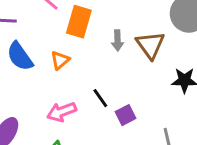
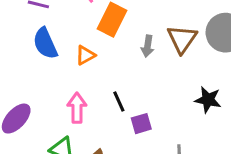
brown triangle: (150, 45) -> (182, 39), moved
pink arrow: (62, 112) -> (77, 108), turned 100

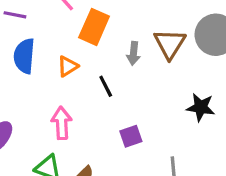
blue semicircle: (45, 43) -> (24, 56), turned 32
black line: (119, 101) -> (106, 86), moved

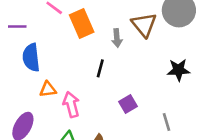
orange rectangle: (94, 27) -> (82, 23), turned -36
orange triangle: (68, 66) -> (48, 89), moved, turned 36
black line: (106, 86) -> (100, 68), turned 54

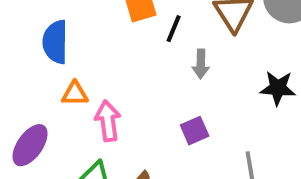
gray arrow: (117, 38) -> (201, 64), moved
black line: (100, 68) -> (174, 29), moved

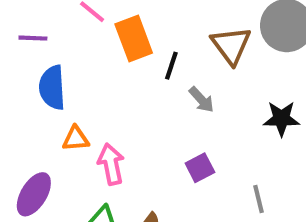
gray arrow: (201, 64) -> (201, 100), turned -40

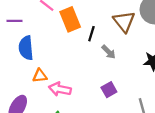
pink arrow: (111, 164) -> (60, 89), turned -65

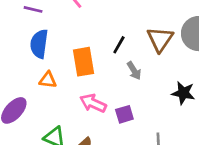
orange rectangle: (70, 19) -> (83, 62), moved
pink arrow: (60, 89) -> (93, 103), moved

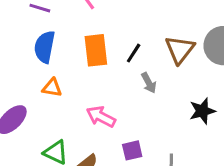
orange rectangle: (83, 62) -> (96, 50), moved
black star: (183, 93) -> (202, 111), turned -30
purple square: (124, 114) -> (132, 150), moved

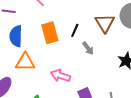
orange triangle: (52, 88) -> (25, 62), size x1.5

